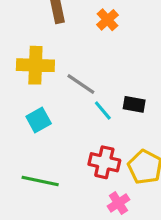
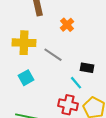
orange cross: (107, 20) -> (67, 25), moved
cyan line: (103, 111) -> (76, 83), moved

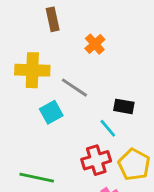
cyan square: (26, 78) -> (51, 112), moved
red cross: (68, 105) -> (96, 160), turned -30

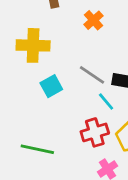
gray line: (74, 88) -> (92, 75), moved

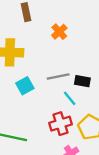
gray line: (92, 75) -> (58, 77), turned -45

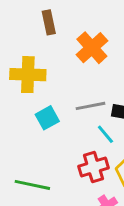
orange cross: (59, 32) -> (92, 48), size x1.5

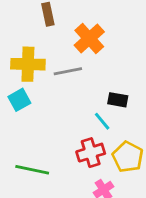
gray line: (90, 106) -> (68, 71), moved
cyan square: (47, 118) -> (19, 100), moved

